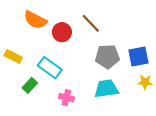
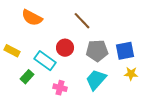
red circle: (62, 32) -> (65, 48), moved
cyan trapezoid: (106, 89) -> (96, 80), turned -40

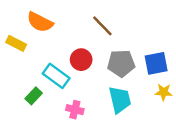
yellow rectangle: (12, 51) -> (16, 43), moved
cyan trapezoid: (96, 80) -> (120, 100), turned 125

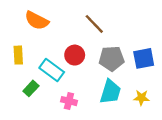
yellow rectangle: (16, 43) -> (18, 55), moved, turned 60
yellow star: (164, 92) -> (141, 98), moved
cyan trapezoid: (120, 100) -> (110, 92), turned 30

